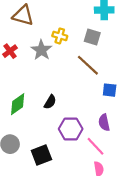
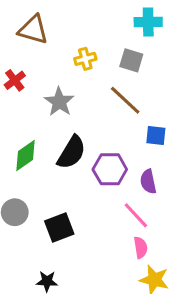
yellow cross: (60, 36) -> (85, 59), turned -32
gray star: (41, 50) -> (59, 102), moved
black semicircle: (50, 102) -> (71, 152), size x1.6
purple hexagon: (71, 129) -> (110, 169), moved

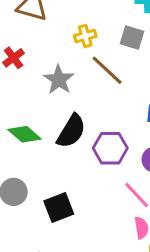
brown line: (125, 100) -> (107, 70), moved
green diamond: (25, 155) -> (24, 134), turned 76

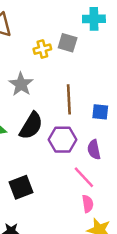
gray square: (132, 38) -> (68, 43), moved
brown line: (107, 70) -> (69, 99), moved, turned 44

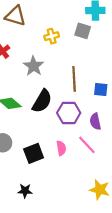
gray square: (68, 43) -> (83, 31), moved
pink semicircle: (88, 204) -> (61, 148), moved

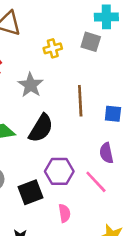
purple hexagon: (69, 113) -> (59, 171), moved
pink semicircle: (61, 148) -> (64, 213), moved

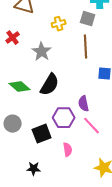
brown line: (80, 101) -> (86, 47), moved
purple semicircle: (106, 153) -> (84, 104), moved

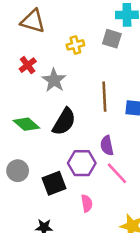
red cross: (13, 38) -> (28, 65), moved
brown line: (86, 47) -> (104, 97), moved

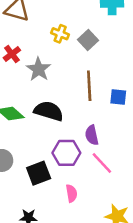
gray square: (112, 39) -> (88, 40), moved, turned 30
yellow cross: (75, 45) -> (60, 34), turned 36
black semicircle: (64, 122) -> (49, 111), turned -104

